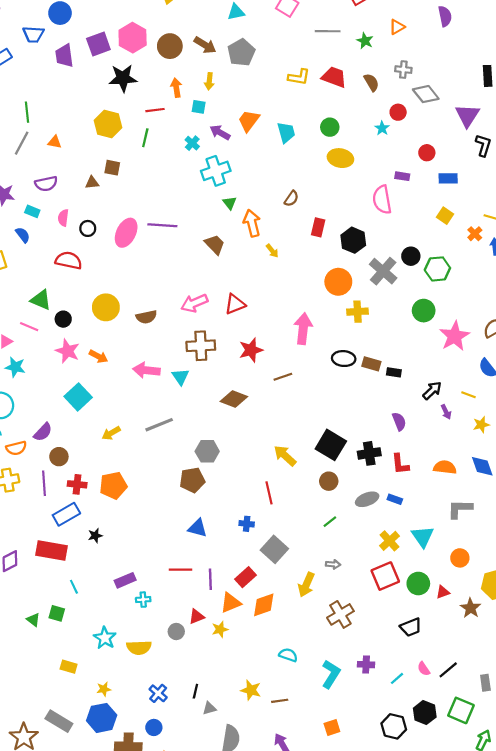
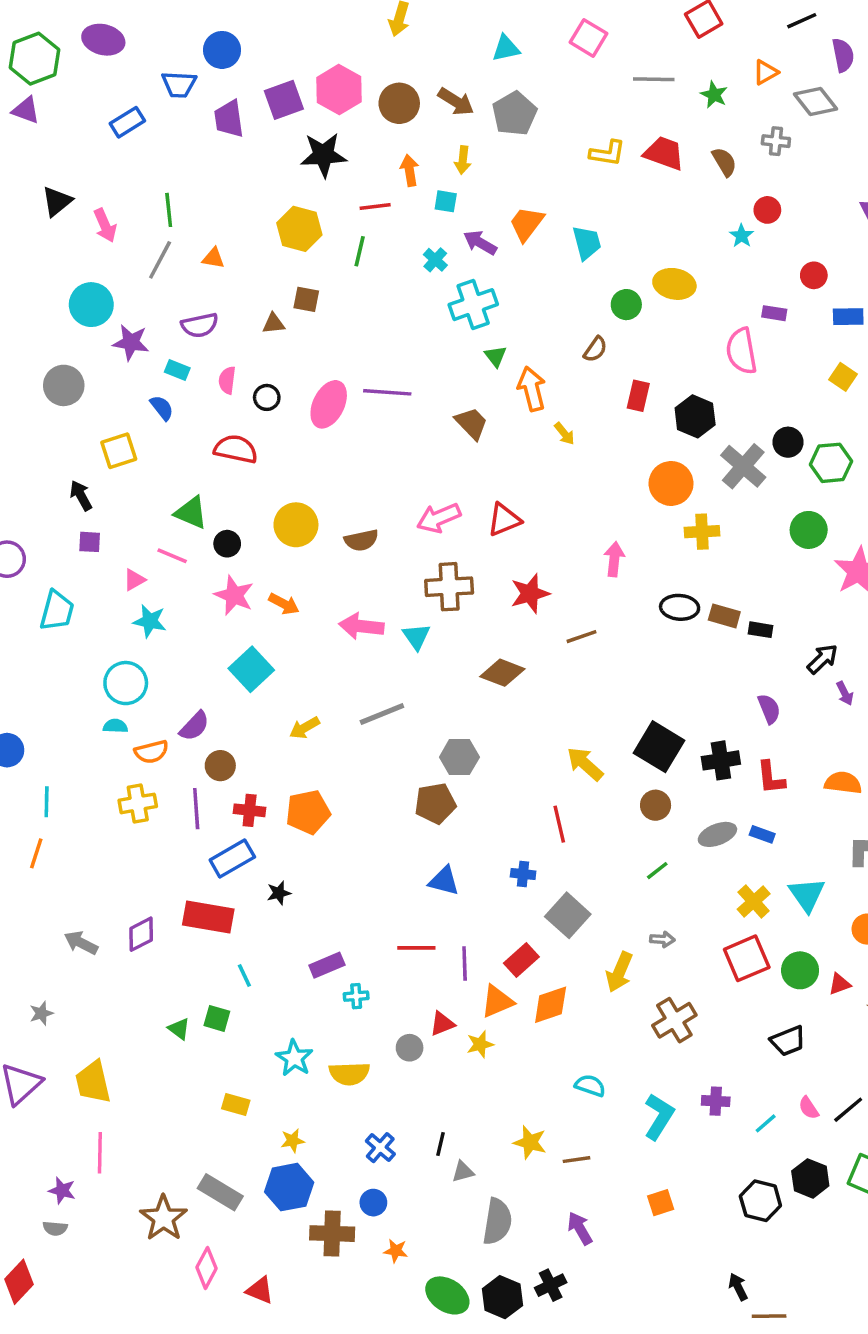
gray diamond: (426, 94) -> (816, 102), moved
green circle: (330, 127) -> (626, 305), moved
pink arrow: (303, 329) -> (614, 559), size x0.7

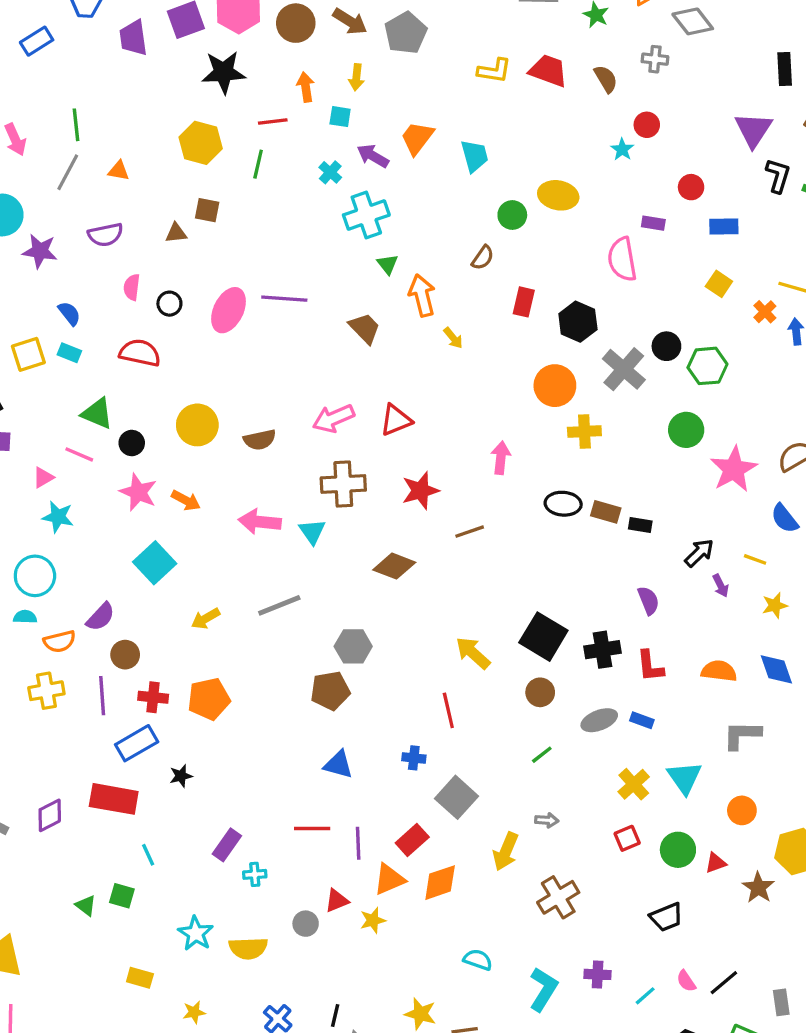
cyan rectangle: (177, 370) -> (69, 353), moved
red square: (747, 958) -> (627, 838), size x0.6
purple rectangle: (327, 965) -> (227, 845), turned -32

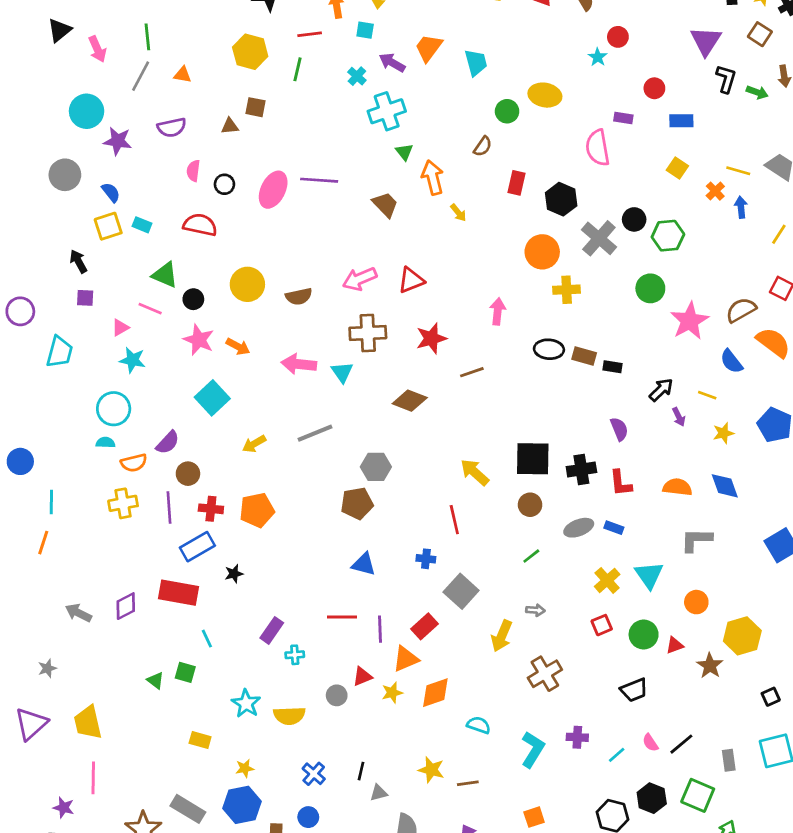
blue semicircle: (69, 313) -> (111, 192), moved
black square: (543, 637) -> (533, 459), turned -30
orange diamond: (440, 883) -> (435, 693), moved

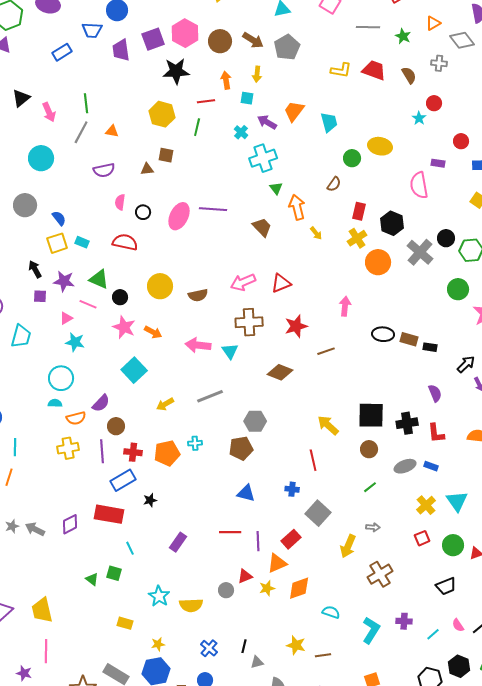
purple star: (118, 141) -> (64, 281), moved
yellow cross: (567, 290) -> (357, 238), moved, turned -30
cyan cross: (295, 655) -> (195, 443), moved
gray star: (47, 668) -> (12, 526), moved

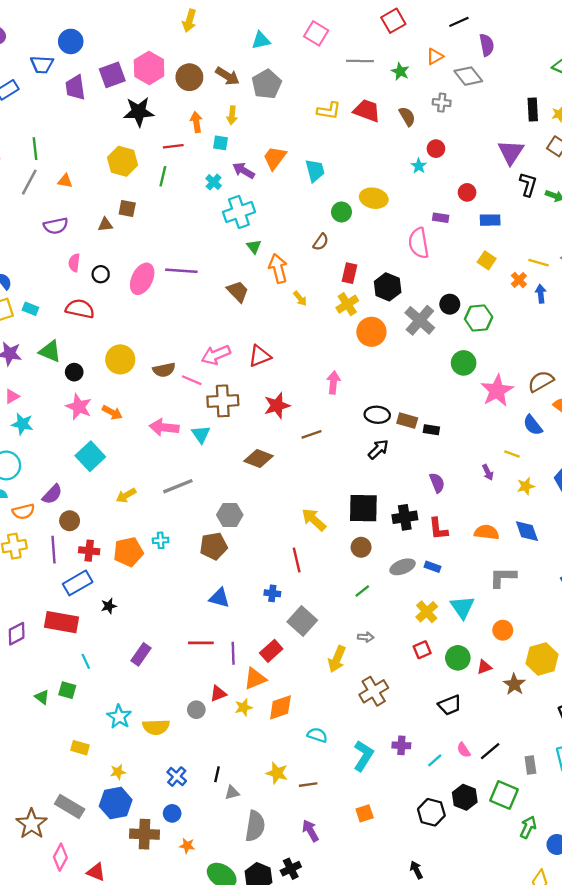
pink line: (88, 304) -> (192, 380), moved
black arrow: (466, 364) -> (378, 449), moved

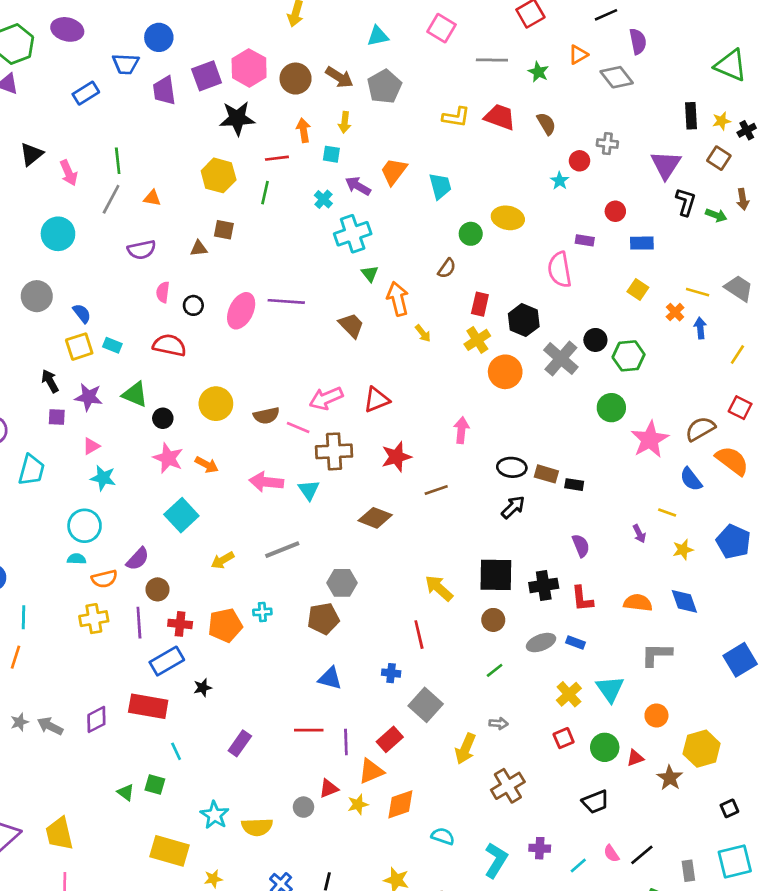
gray cross: (442, 103) -> (607, 144), moved
yellow rectangle: (80, 748) -> (169, 851), size x1.8

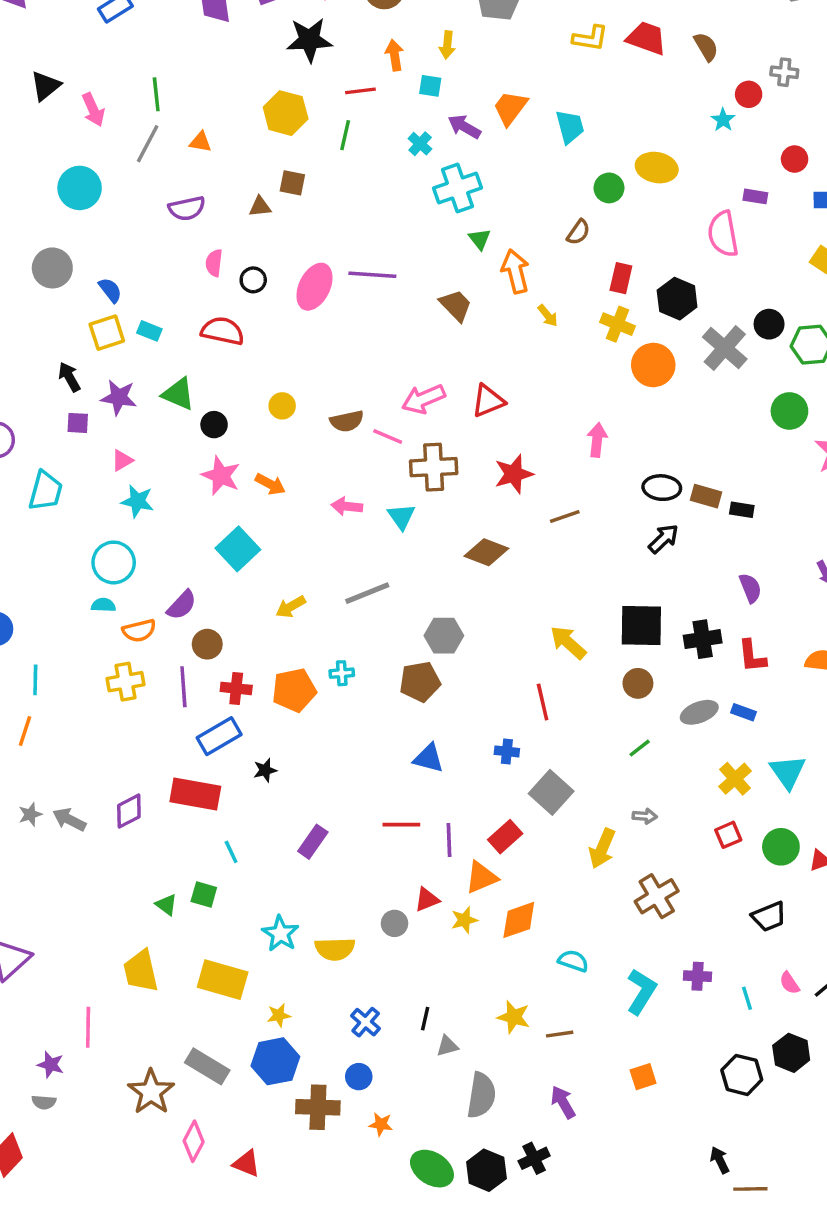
yellow cross: (477, 340) -> (618, 324), turned -35
yellow circle: (216, 404) -> (282, 406), size x0.6
pink arrow: (266, 482) -> (347, 506), size x0.7
yellow trapezoid: (59, 834) -> (141, 971), moved
cyan line: (578, 865) -> (747, 998), turned -66

